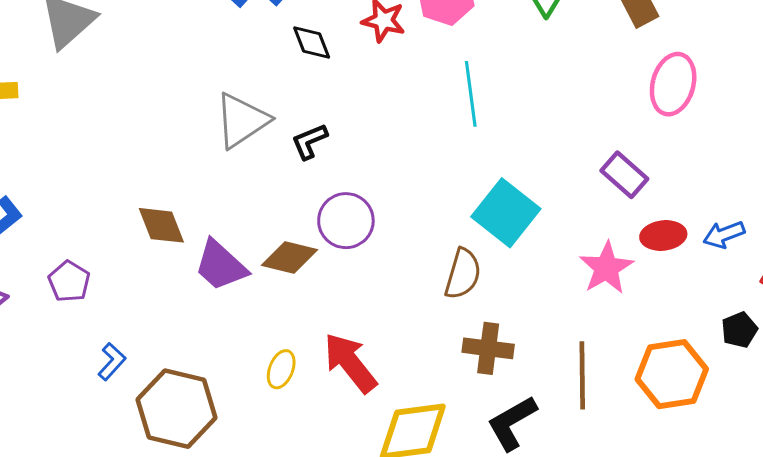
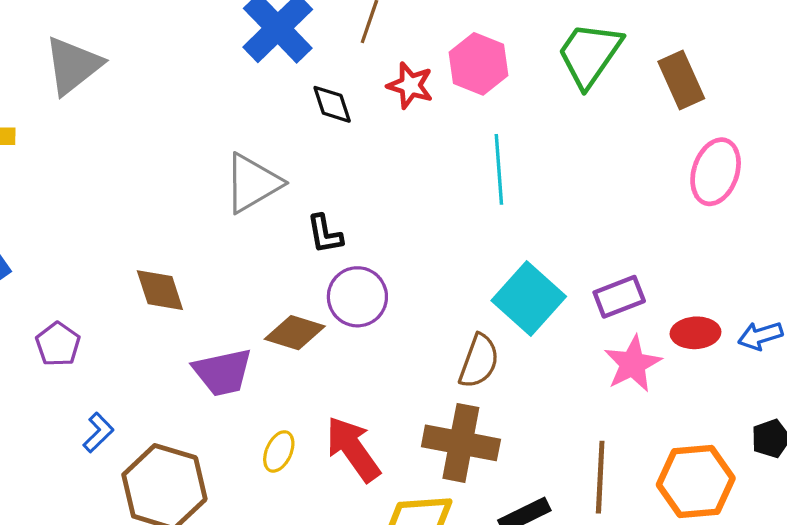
black L-shape: (309, 141) -> (325, 234), moved, turned -81
purple rectangle: (624, 175) -> (619, 297), moved, turned -66
purple trapezoid: (221, 265) -> (223, 372), moved, turned -58
brown cross: (488, 348) -> (461, 443), moved, size x1.4

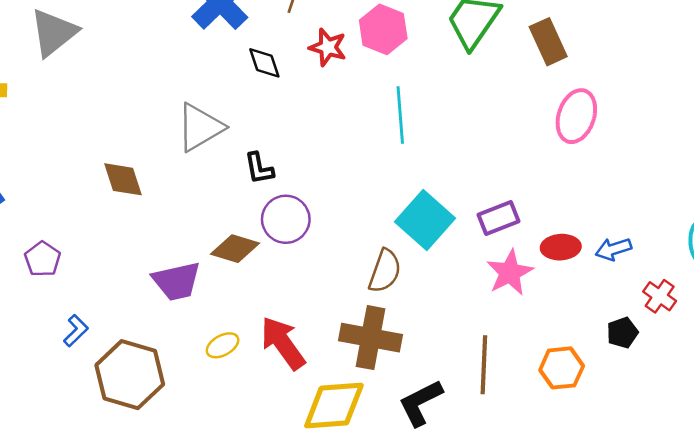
brown diamond: (160, 290) -> (123, 179), moved
yellow ellipse: (279, 451) -> (223, 345), turned 36
orange hexagon: (696, 481) -> (562, 368), size x0.7

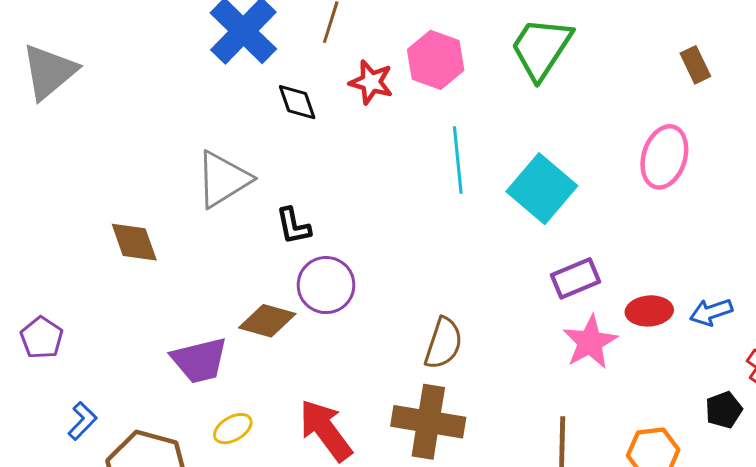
brown rectangle: (548, 42) -> (695, 65), moved, size x0.7
cyan square: (425, 220) -> (542, 189), moved
yellow ellipse: (223, 345) -> (233, 429), moved

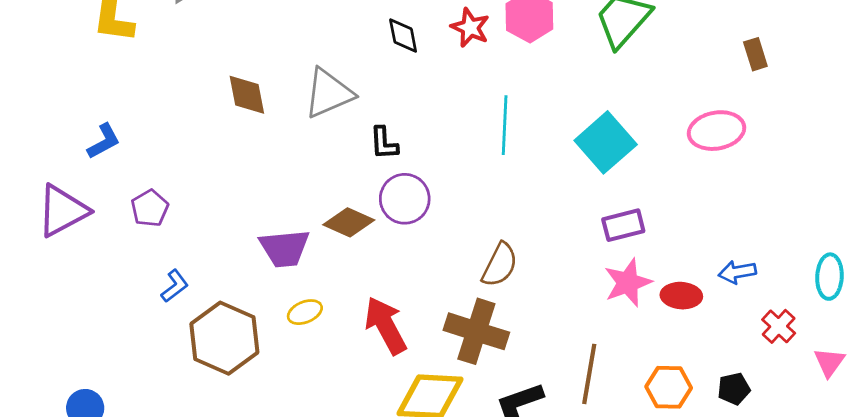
pink ellipse: (664, 157) -> (717, 131), turned 54
cyan line: (458, 160) -> (505, 125), moved
brown diamond: (134, 242) -> (247, 95), moved
red ellipse: (649, 311) -> (681, 296), moved
black pentagon: (724, 410) -> (734, 389), moved

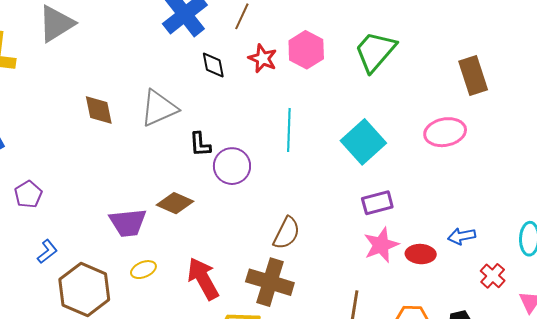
brown rectangle: (755, 54) -> (473, 76), size x1.6
purple circle: (405, 199) -> (232, 166), moved

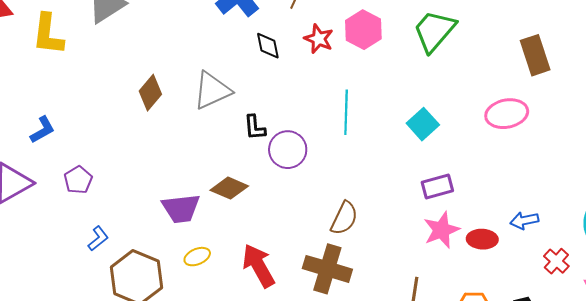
brown diamond: (99, 110) -> (150, 93), turned 52
cyan square: (363, 142) -> (423, 124), size x0.7

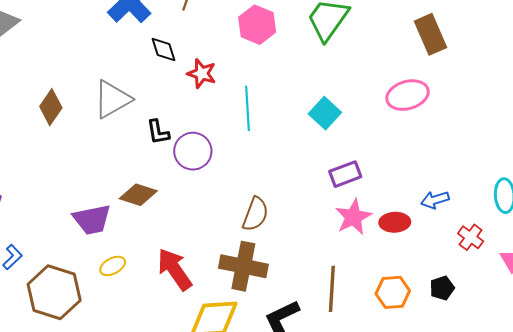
red star: (319, 39) -> (202, 74), moved

